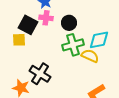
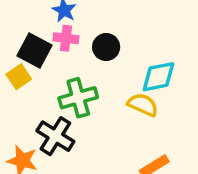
yellow square: (19, 40) -> (19, 77), turned -32
green cross: (73, 45) -> (78, 98), moved

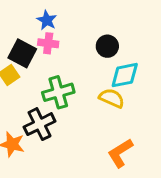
black circle: (106, 47) -> (107, 46), moved
black cross: (55, 136) -> (40, 124), turned 32

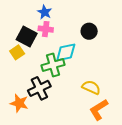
cyan diamond: (125, 75) -> (66, 52), moved
yellow semicircle: (112, 98) -> (91, 87), moved

